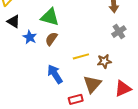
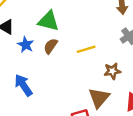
yellow line: (81, 56) -> (86, 49), moved
blue arrow: (55, 74) -> (23, 85), moved

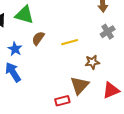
green triangle: (48, 21) -> (24, 15), moved
blue star: (26, 45) -> (15, 49), moved

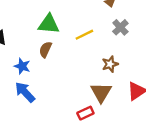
green triangle: (24, 15) -> (49, 24), moved
yellow line: (70, 42) -> (84, 35), moved

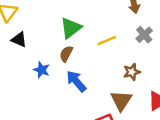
green triangle: (49, 24) -> (71, 28), turned -45
blue arrow: (25, 92) -> (76, 81), moved

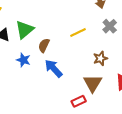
green triangle: (71, 28) -> (25, 30), moved

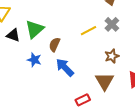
gray cross: (110, 26) -> (112, 24), moved
red rectangle: (79, 101) -> (83, 100), moved

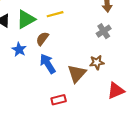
yellow line: (88, 31) -> (55, 14), moved
brown triangle: (105, 81) -> (77, 74), moved

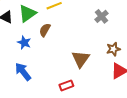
brown star: (97, 62) -> (113, 49), moved
blue arrow: (48, 64) -> (23, 72), moved

